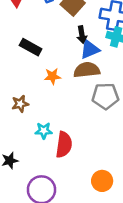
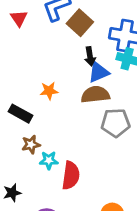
black rectangle: (31, 47) -> (20, 114), moved
orange star: (52, 76) -> (49, 91), moved
brown star: (20, 104) -> (31, 144), moved

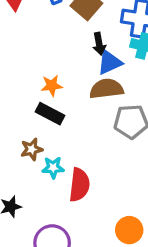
black rectangle: (20, 114) -> (50, 114), moved

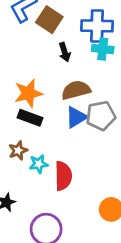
blue triangle: (110, 62) -> (76, 117), moved
orange star: (52, 85) -> (28, 93), size x1.5

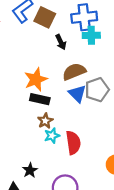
blue triangle: (76, 117) -> (77, 94), turned -36
brown star: (18, 151) -> (45, 121), moved

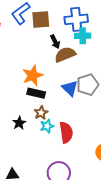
brown square: (45, 17) -> (41, 19), turned -30
brown semicircle: (74, 72) -> (65, 54), moved
black star: (30, 170) -> (19, 123), moved

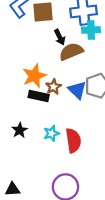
brown star: (41, 113) -> (53, 87), moved

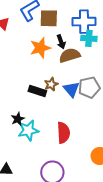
orange star: (34, 76) -> (40, 48), moved
cyan star: (51, 133) -> (28, 130), moved, size x1.5

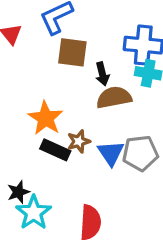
brown square: (49, 18) -> (72, 52), moved
orange star: (40, 48) -> (46, 118), moved, turned -30
cyan star: (28, 130) -> (34, 213), turned -30

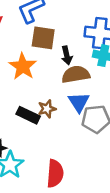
orange star: (46, 118) -> (23, 66), moved
blue triangle: (111, 153) -> (79, 102), moved

